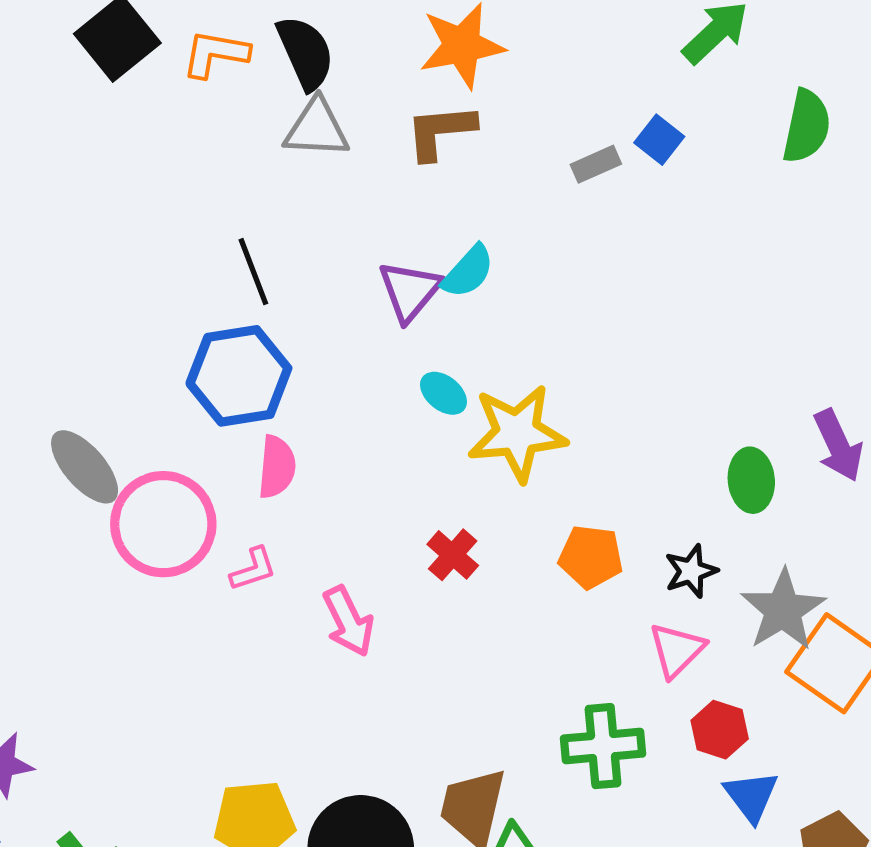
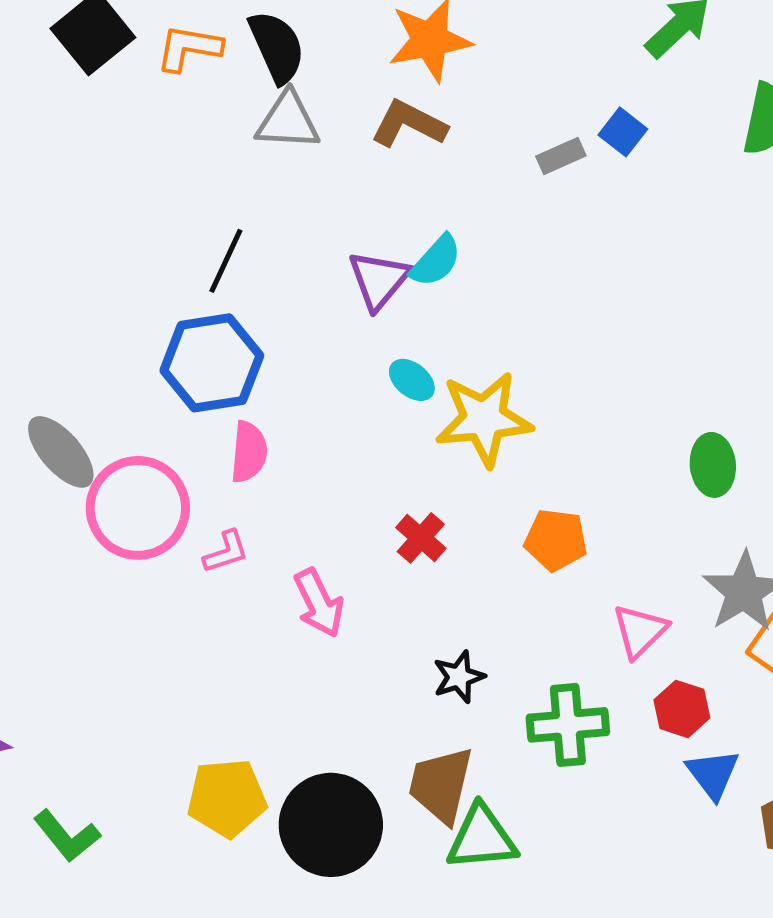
brown L-shape: (440, 131) -> (409, 124), turned 32
black line: (253, 272) -> (226, 261), turned 46
black star: (691, 571) -> (459, 677), moved

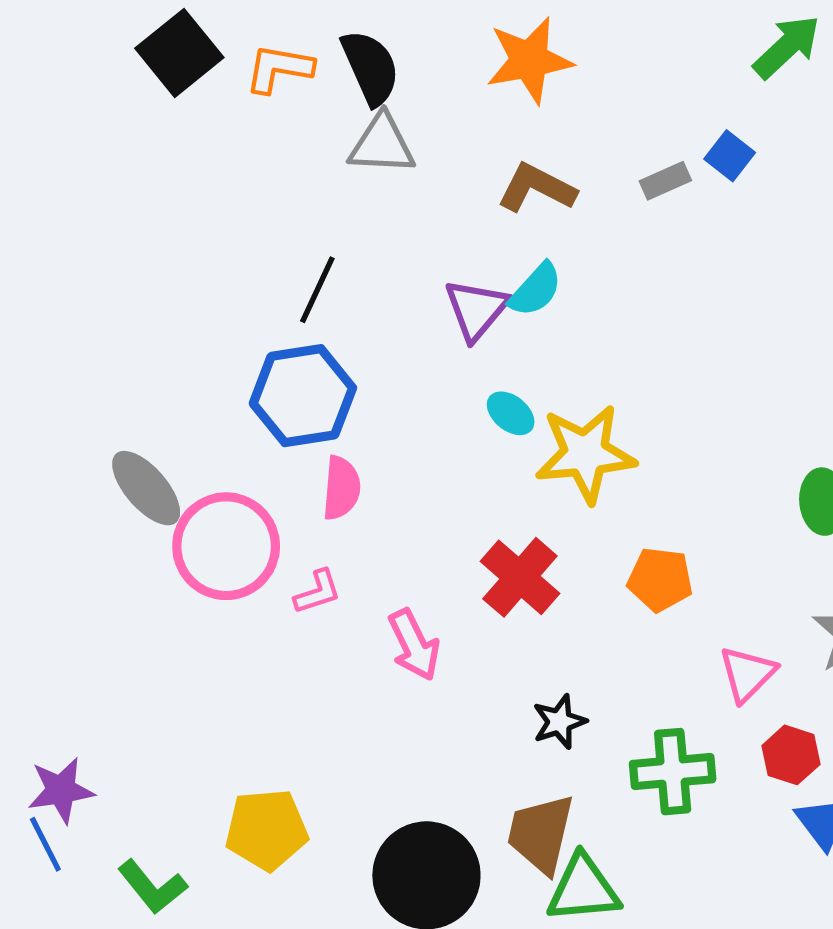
brown L-shape: (409, 124) -> (537, 188), moved
red cross: (421, 538) -> (520, 577), size x1.5
yellow pentagon: (227, 798) -> (267, 830), moved

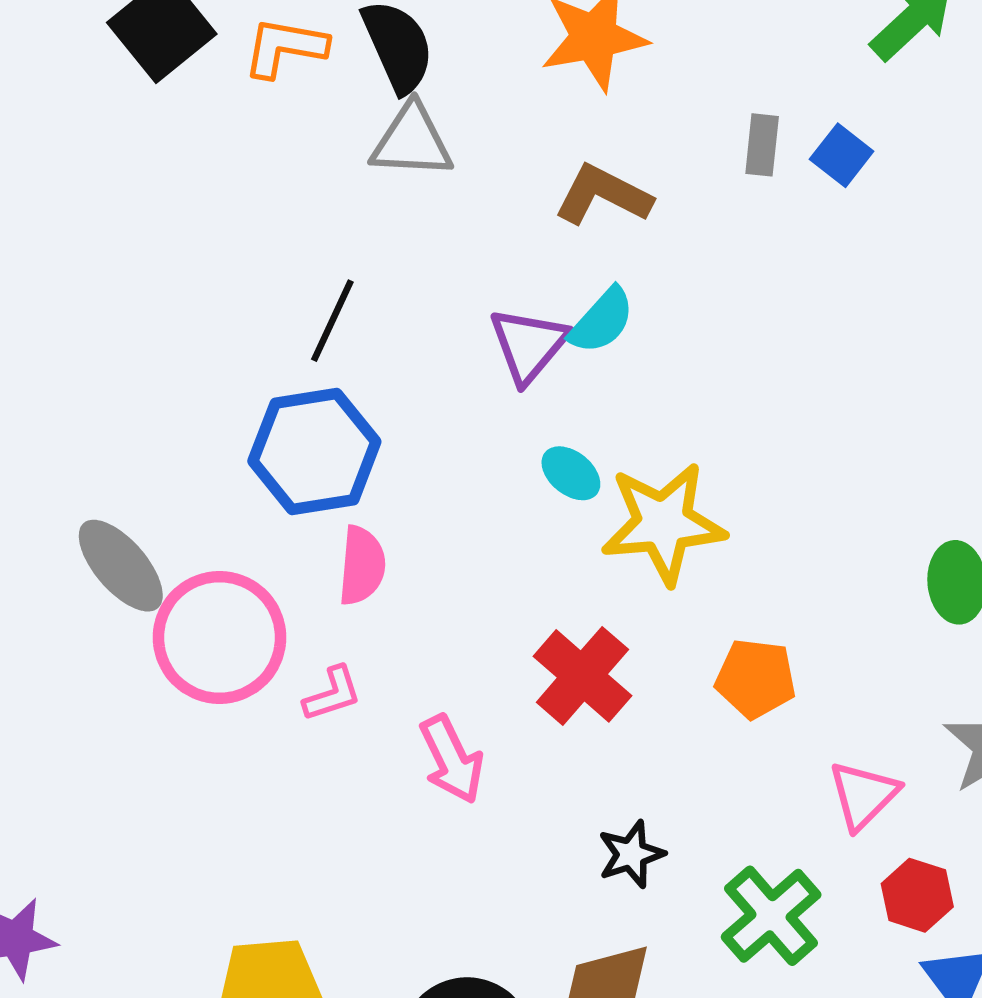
gray rectangle: (665, 181) -> (762, 145), moved, turned -60
green cross: (673, 772) -> (771, 916), turned -36

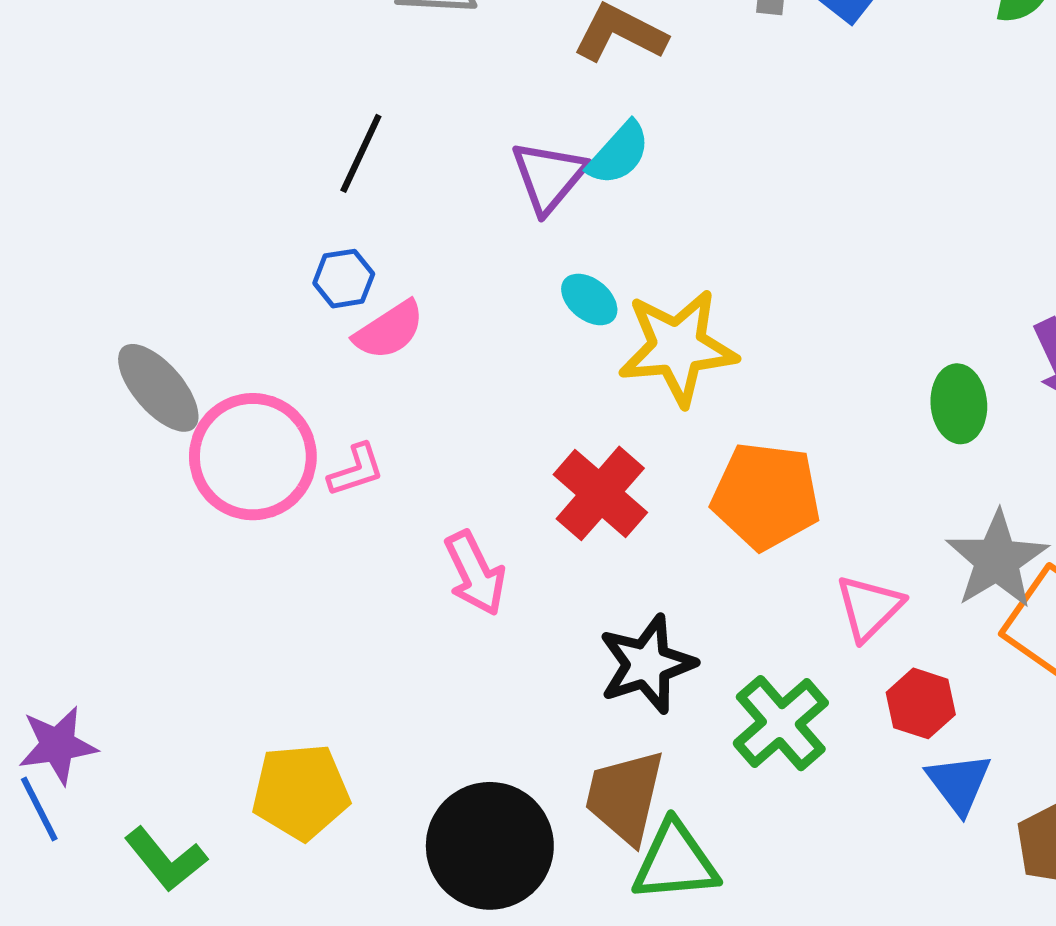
blue hexagon: (314, 451) -> (344, 279), size x0.5
pink semicircle: (362, 566) -> (389, 330), moved, turned 52
orange pentagon: (756, 678) -> (766, 496), size x1.4
pink L-shape: (332, 694) -> (356, 470), moved
black star: (631, 854) -> (647, 664), size x1.5

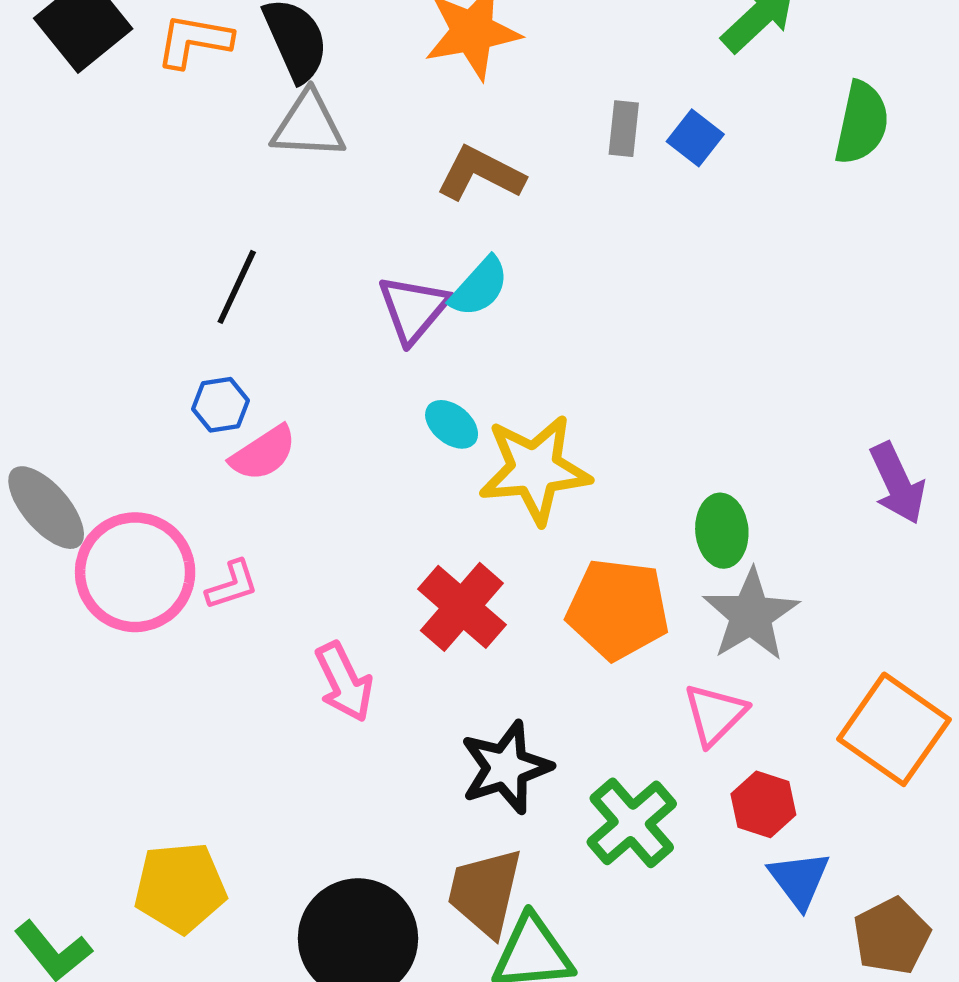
green ellipse: (959, 404) -> (722, 531), moved
gray star: (997, 560) -> (751, 615), moved

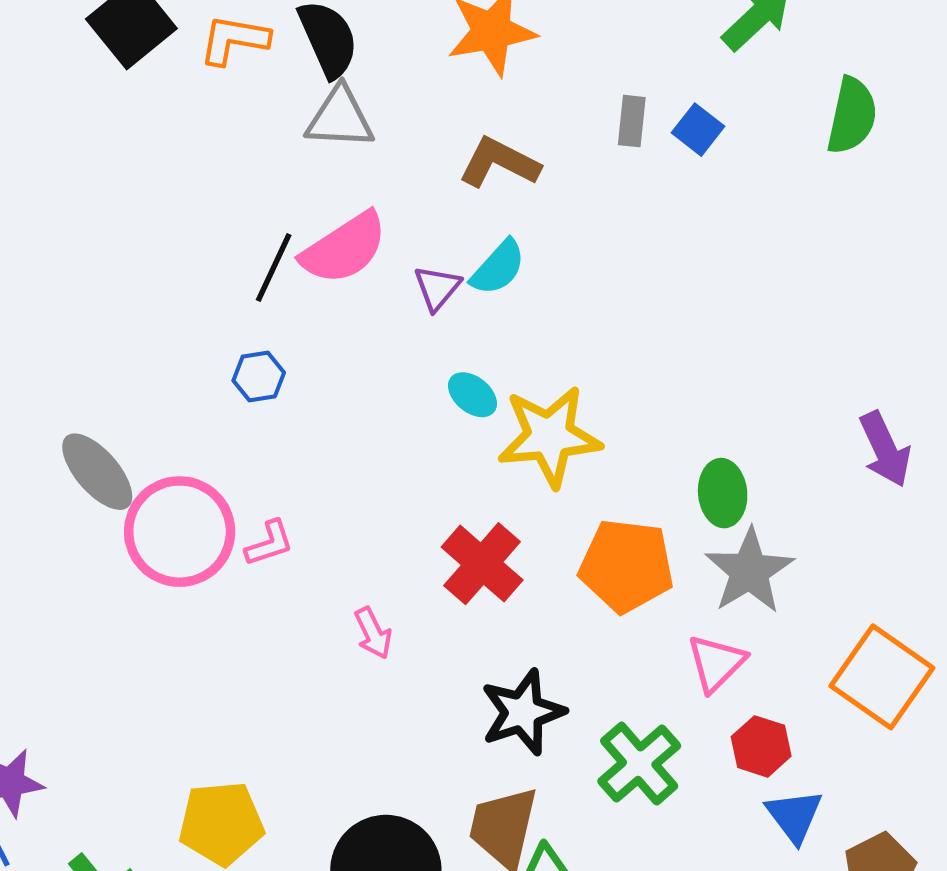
purple triangle: (413, 309) -> (437, 288), size x0.7
pink semicircle: (263, 453) -> (344, 248), moved, size x1.4
pink arrow: (344, 682) -> (373, 633), size x0.7

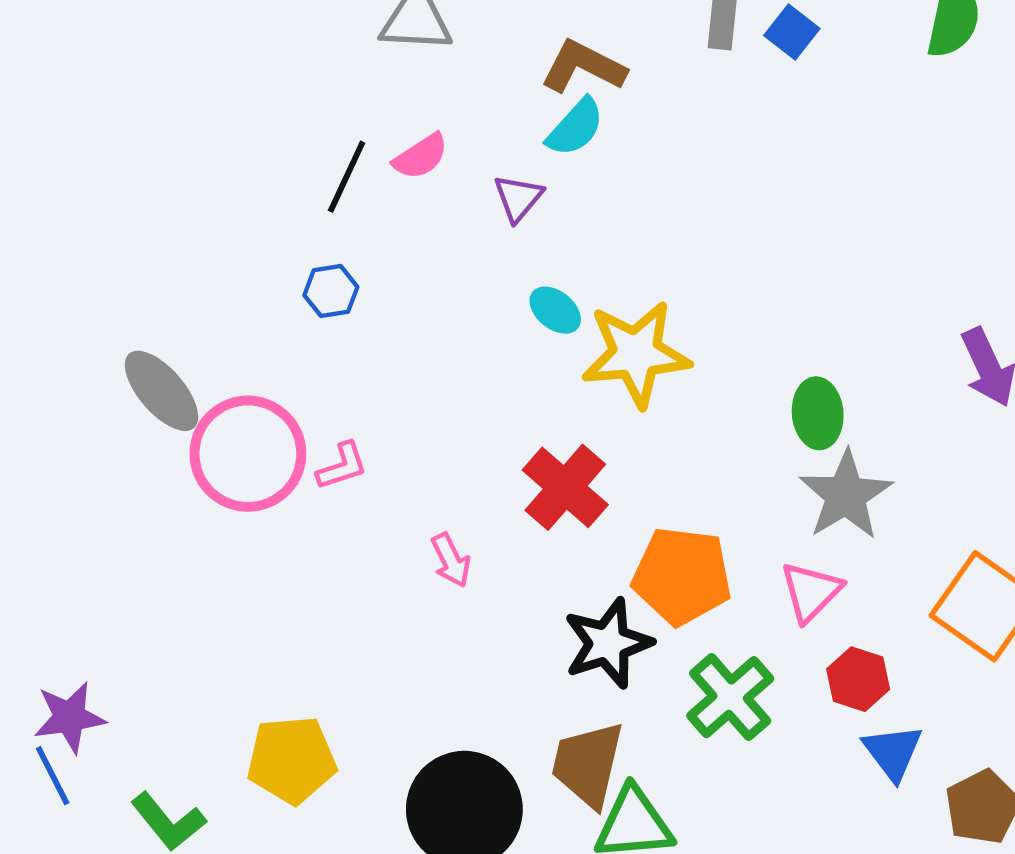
pink semicircle: (344, 248) -> (421, 156), size x0.6
cyan semicircle: (498, 267) -> (575, 127), moved
orange pentagon: (626, 566) -> (682, 576), moved

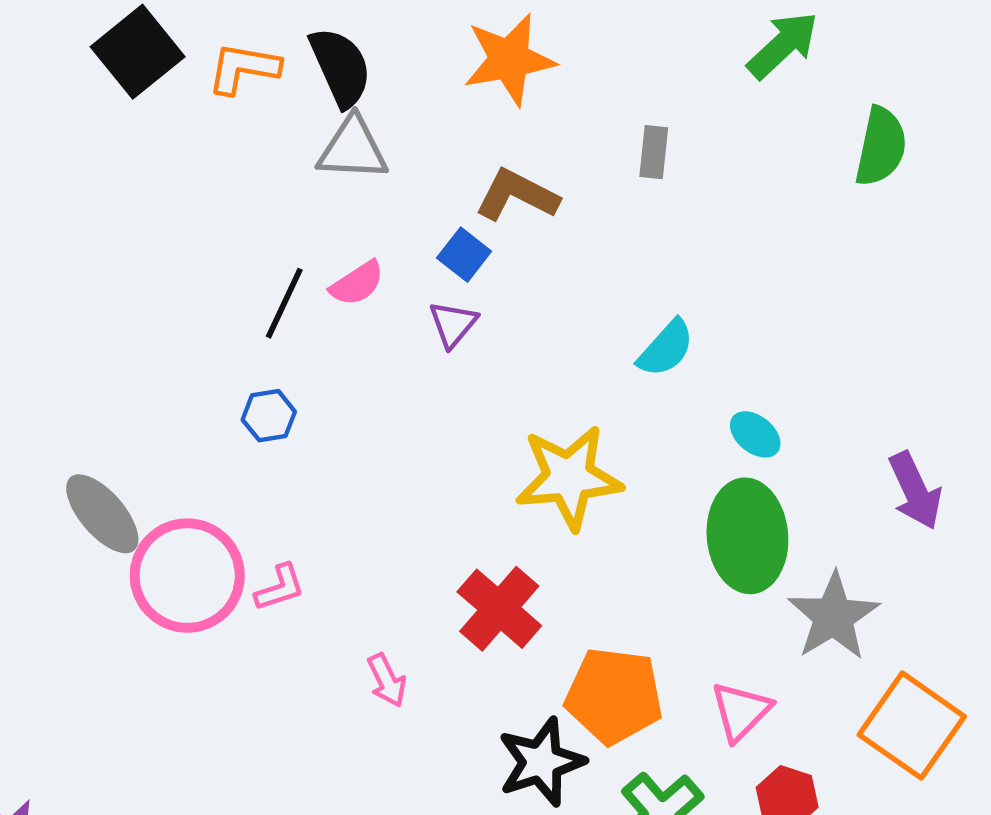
blue square: (792, 32) -> (464, 255), moved
cyan semicircle: (575, 127) -> (666, 348), moved
cyan ellipse: (555, 310) -> (755, 434), moved
green ellipse: (818, 413) -> (747, 536), size x1.6
gray star: (846, 495) -> (833, 616), moved

